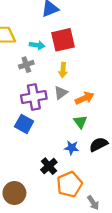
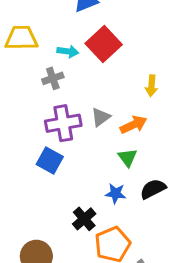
red square: (63, 40) -> (104, 44), turned -30
yellow arrow: (63, 70) -> (151, 86), moved

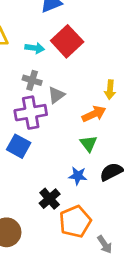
gray cross: (53, 78) -> (32, 80), moved, turned 36
yellow arrow: (151, 86) -> (110, 90), moved
gray triangle: (101, 117) -> (56, 95), moved

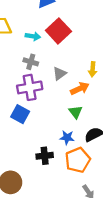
gray triangle: (56, 95) -> (60, 74), moved
black cross: (50, 199) -> (45, 156), turned 35
orange pentagon: (75, 222) -> (78, 160), moved

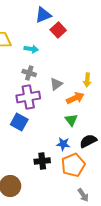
red square: (58, 31) -> (58, 30), moved, size x0.7

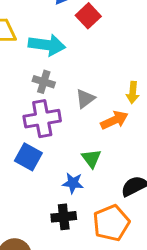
cyan arrow: (31, 49) -> (47, 45), size x1.6
green triangle: (71, 120) -> (91, 159), moved
blue star: (63, 144) -> (73, 183), moved

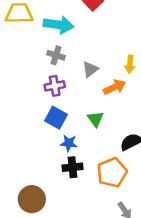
purple cross: (42, 119) -> (55, 86), size x0.7
blue square: (28, 157) -> (56, 118), moved
blue star: (73, 183) -> (69, 143), moved

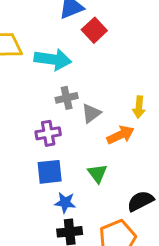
gray cross: (56, 55) -> (67, 98), moved, turned -30
blue square: (56, 118) -> (50, 172), turned -35

